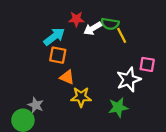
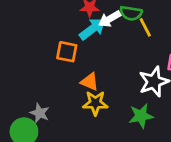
cyan arrow: (54, 37) -> (92, 29), moved
orange triangle: (67, 77) -> (90, 82), moved

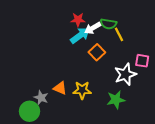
orange square: (67, 52) -> (97, 52), moved, turned 35
orange triangle: (90, 82) -> (60, 88), moved

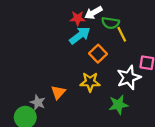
white arrow: (93, 28) -> (93, 13), moved
orange triangle: (60, 88) -> (58, 92), turned 48
yellow star: (82, 90) -> (90, 82), moved

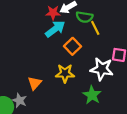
white star: (129, 77) -> (102, 69), turned 30
gray star: (38, 102) -> (19, 100), moved
green star: (118, 105) -> (92, 95), turned -30

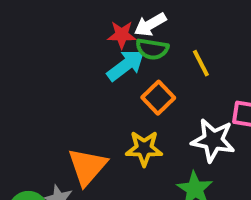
green semicircle: (84, 17) -> (152, 49), moved
orange triangle: (35, 83) -> (87, 167), size x1.5

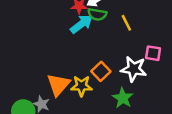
orange square: (158, 98) -> (101, 71), moved
yellow star: (144, 148) -> (81, 86), moved

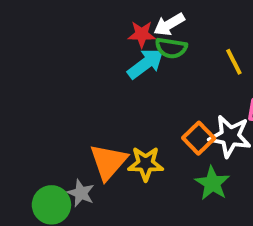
yellow line: (126, 23) -> (234, 62), moved
orange square: (101, 71) -> (199, 138), moved

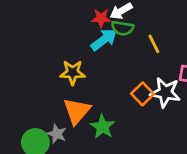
yellow line: (234, 62) -> (154, 44), moved
yellow star: (146, 164) -> (73, 72), moved
green star: (212, 183) -> (102, 127), moved

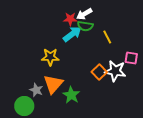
gray star: (57, 134) -> (36, 90), moved

